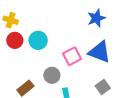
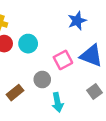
blue star: (96, 18) -> (77, 21), moved

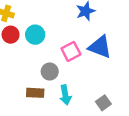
gray square: (95, 92) -> (103, 103), moved
brown rectangle: (15, 93) -> (35, 93), moved, turned 42

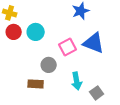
cyan arrow: (65, 95) -> (77, 81), moved

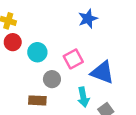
cyan circle: (36, 32) -> (37, 52), moved
blue triangle: (94, 43) -> (102, 72), moved

